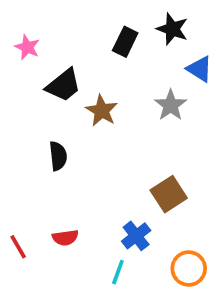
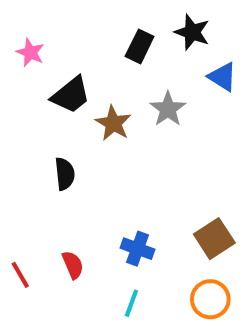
gray star: (171, 105) -> (168, 109), moved
brown square: (169, 194) -> (214, 239), moved
blue cross: (136, 236) -> (138, 249), moved, turned -32
red semicircle: (65, 238) -> (73, 265), turned -105

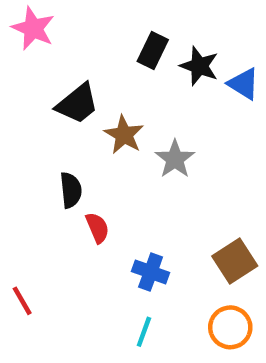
black star: (192, 32) -> (199, 66), moved
pink star: (30, 52) -> (33, 28), moved, size x1.4
gray star: (168, 109) -> (175, 159), moved
red semicircle: (73, 265) -> (97, 228), moved

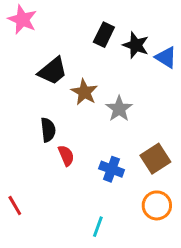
brown square: (235, 261) -> (155, 159), moved
blue cross: (151, 272) -> (112, 169), moved
orange circle: (230, 327) -> (157, 205), moved

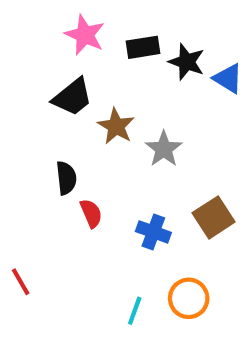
pink star: (22, 20) -> (85, 35), moved
black rectangle: (104, 35) -> (143, 47), turned 55
orange circle: (157, 205) -> (189, 298), moved

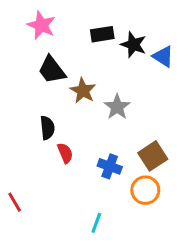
pink star: (85, 35) -> (41, 25), moved
black trapezoid: (72, 97) -> (52, 70), turned 92
orange circle: (189, 298) -> (145, 190), moved

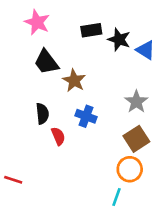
gray star: (117, 107) -> (136, 102), moved
blue cross: (110, 166) -> (86, 116), moved
red line: (15, 202) -> (13, 180), turned -42
cyan line: (96, 223) -> (116, 197), moved

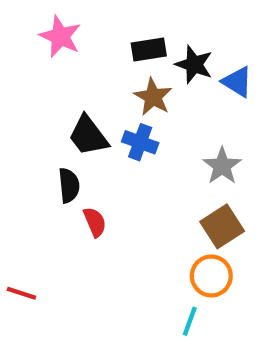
black trapezoid: (46, 62) -> (88, 136), moved
brown star: (74, 81) -> (153, 97), moved
blue cross: (86, 116) -> (140, 142), moved

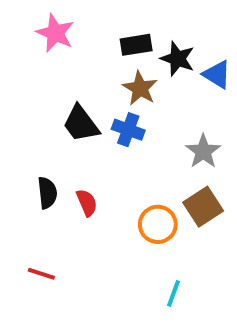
black semicircle: (69, 185) -> (47, 193), moved
orange circle: (211, 276) -> (158, 224), moved
red line: (21, 293) -> (41, 274), moved

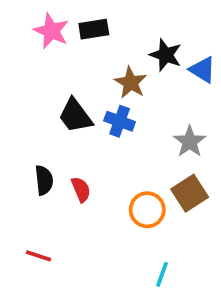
black rectangle: (136, 45) -> (94, 29), moved

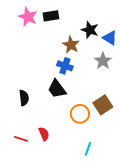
black trapezoid: (75, 116) -> (57, 89), moved
gray star: (190, 142) -> (103, 61), moved
red semicircle: (81, 189) -> (44, 134), moved

